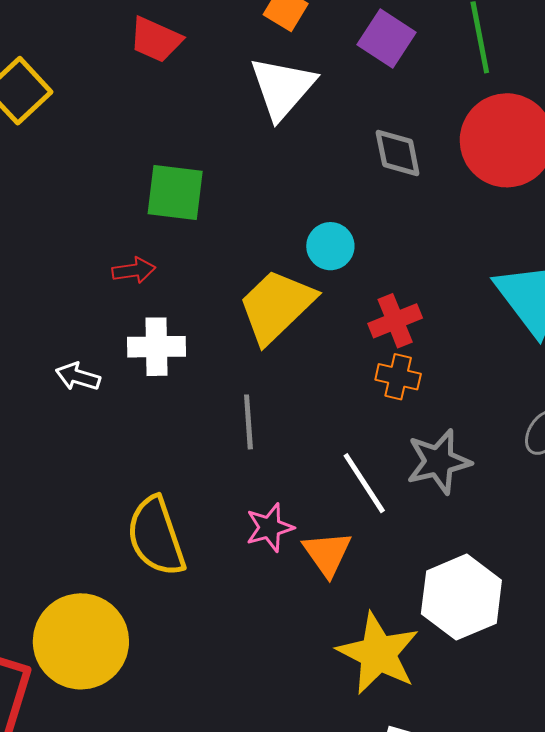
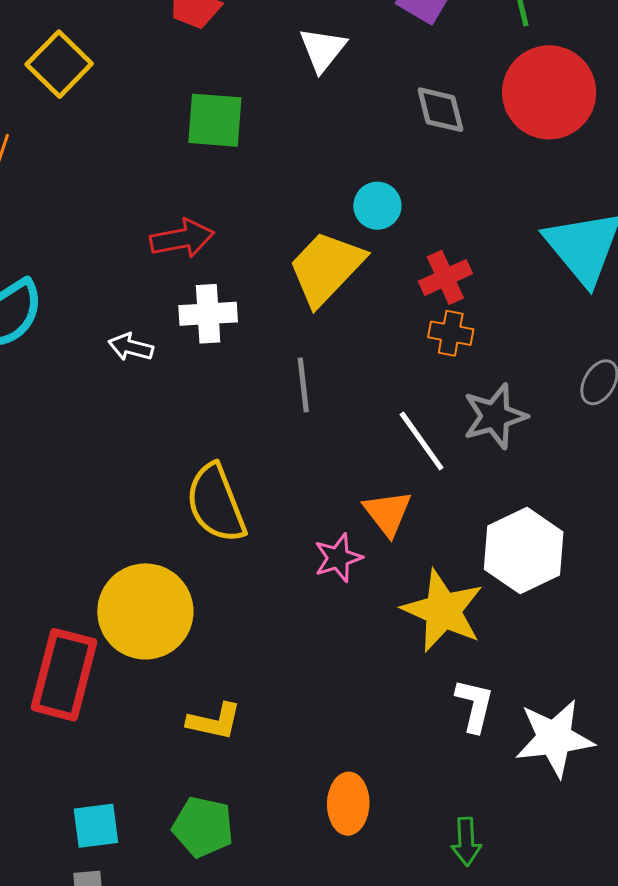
white triangle: (282, 88) -> (323, 50), size x0.7
green square: (175, 192) -> (215, 120), moved
red arrow: (134, 270) -> (182, 238), size x1.5
pink star: (270, 527) -> (338, 558), moved

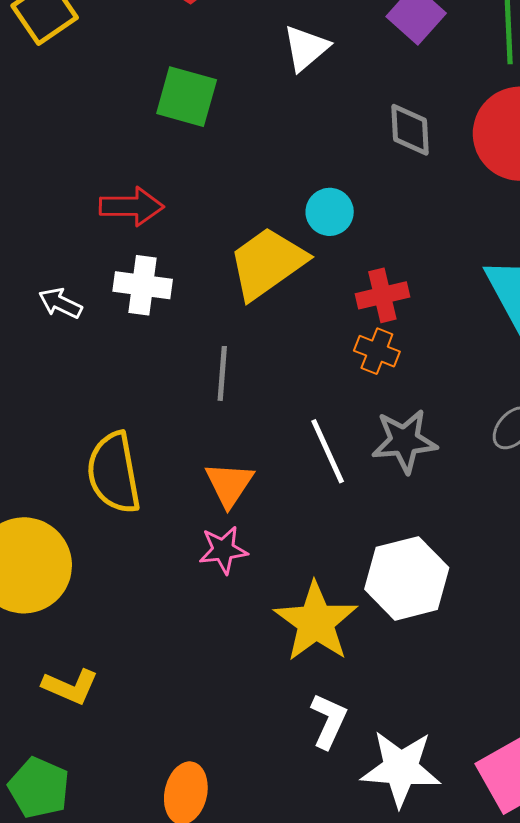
orange triangle: (388, 513) -> (229, 484), moved

